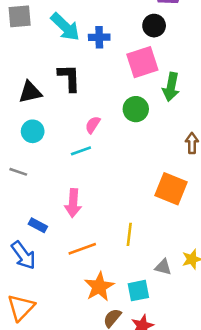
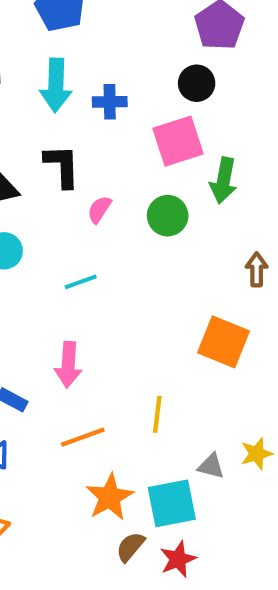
cyan arrow: (65, 27) -> (56, 85), turned 48
pink semicircle: (93, 125) -> (99, 209), moved
cyan square: (138, 291) -> (172, 503), size x1.4

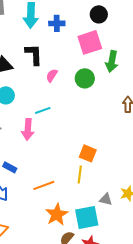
orange square: (224, 342) -> (88, 153), moved, size x0.7
pink arrow: (68, 365) -> (28, 129), moved

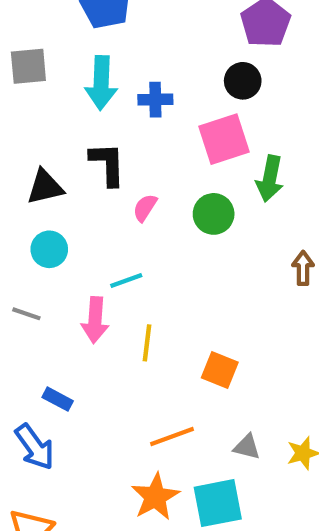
yellow line: (80, 174) -> (147, 343), moved
orange line: (44, 185) -> (172, 436), moved
gray triangle: (106, 199) -> (247, 447), moved

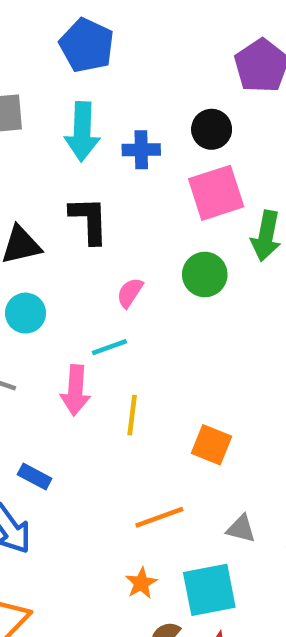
black circle: (243, 81) -> (212, 129), moved
pink semicircle: (145, 208) -> (130, 293), moved
orange star: (155, 497) -> (141, 583), size x0.6

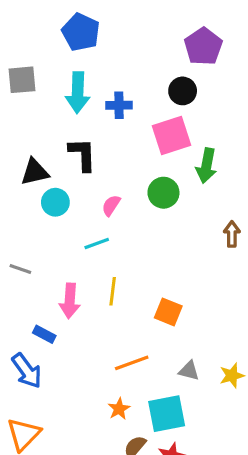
black circle: (212, 129) -> (183, 91), moved
cyan circle: (26, 313) -> (55, 202), moved
pink arrow: (75, 390) -> (70, 301), moved

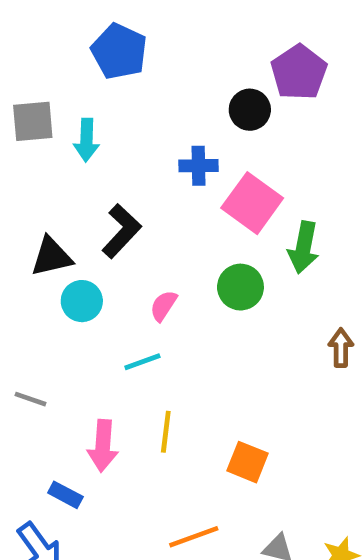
black circle: (183, 91) -> (250, 110), moved
cyan arrow: (78, 93) -> (86, 140), moved, size x0.7
blue cross: (119, 105) -> (198, 166), moved
pink square: (171, 135) -> (252, 203), turned -36
black L-shape: (82, 155) -> (121, 231), turned 45

